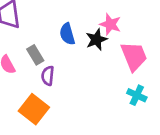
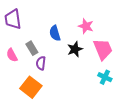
black star: (96, 40) -> (75, 49), moved

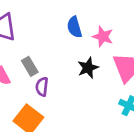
blue semicircle: (55, 33) -> (74, 27), moved

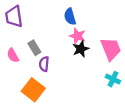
pink star: (103, 37) -> (77, 36), moved

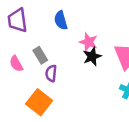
blue semicircle: (70, 17) -> (61, 20), moved

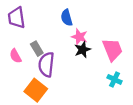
blue semicircle: (61, 20) -> (67, 18), moved
purple semicircle: (51, 73) -> (46, 65), size x1.6

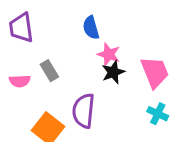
pink semicircle: (15, 56) -> (20, 81), turned -64
purple semicircle: (46, 65) -> (84, 111), moved

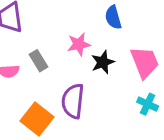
blue semicircle: (91, 28) -> (113, 17), moved
pink star: (109, 54) -> (79, 44), moved, turned -30

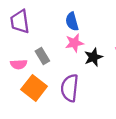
blue semicircle: (113, 17) -> (72, 22), moved
orange square: (37, 119) -> (34, 88), moved

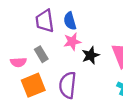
purple trapezoid: (20, 22) -> (45, 21), moved
orange square: (34, 88) -> (33, 85), turned 30

